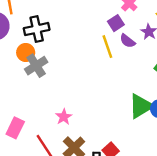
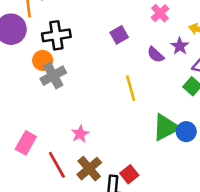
purple square: (116, 23) -> (119, 35), moved
yellow line: (107, 47) -> (131, 88), moved

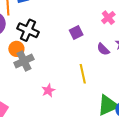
black cross: (56, 35) -> (28, 30), turned 30
pink star: (80, 134) -> (48, 90), moved

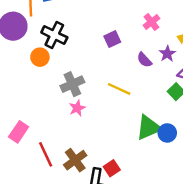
gray cross: (24, 61) -> (72, 84), moved
yellow line: (83, 74) -> (119, 89), turned -54

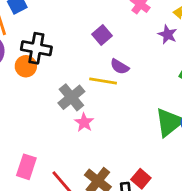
orange circle: (40, 57) -> (26, 66), moved
purple semicircle: (144, 60) -> (120, 67), moved
yellow line: (119, 89) -> (103, 81), moved

